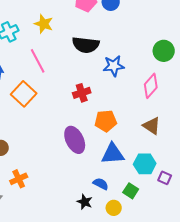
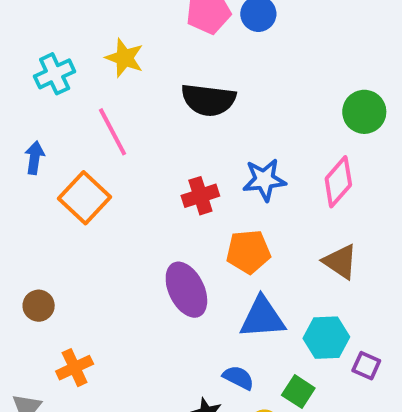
blue star: (114, 66) -> (264, 180), moved

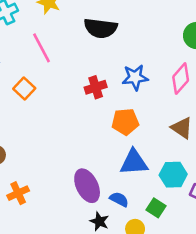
orange square: (85, 198) -> (24, 88), size x0.7
purple ellipse: (186, 290) -> (87, 186), moved

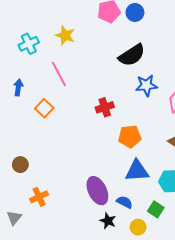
black semicircle: (101, 28) -> (132, 55), moved, turned -40
blue star: (135, 77) -> (146, 85), moved

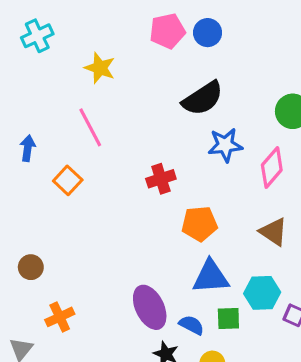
cyan cross: (29, 44) -> (37, 36), moved
green square: (156, 209) -> (228, 319), moved, turned -35

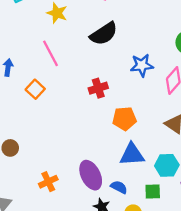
black semicircle: (203, 98) -> (104, 34), moved
orange cross: (60, 317) -> (48, 182), moved
green square: (228, 319) -> (153, 191), moved

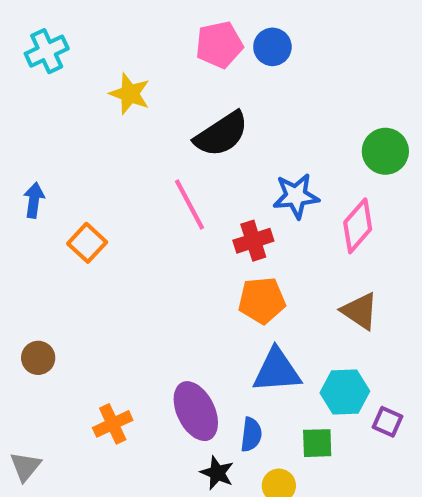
pink line: (50, 53) -> (189, 204), moved
red cross: (98, 88) -> (253, 241), moved
blue semicircle: (119, 187) -> (251, 435), turned 70

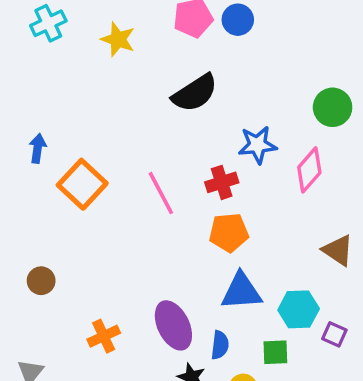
yellow star: (130, 94) -> (118, 39), moved
pink line: (189, 204) -> (161, 193), moved
orange square: (87, 243) -> (82, 184), size x1.5
brown triangle: (360, 311) -> (338, 250), moved

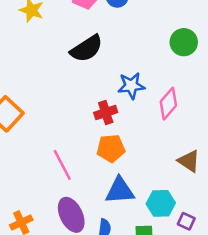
green circle: (333, 107) -> (184, 42), moved
pink line: (161, 193) -> (62, 165), moved

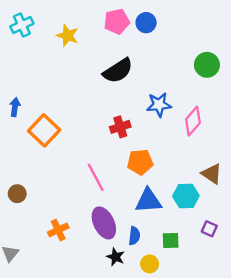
red cross: (106, 112) -> (120, 127), moved
cyan hexagon: (161, 203) -> (186, 196), moved

